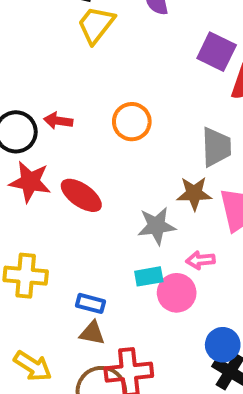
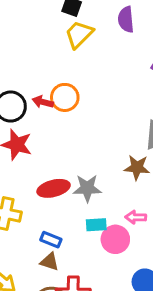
orange circle: (132, 122) -> (65, 97), moved
red ellipse: (81, 195) -> (54, 188), moved, turned -56
gray star: (156, 226) -> (87, 188), moved

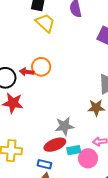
yellow trapezoid: (79, 34) -> (45, 23), turned 95
red ellipse: (54, 188) -> (55, 145), moved

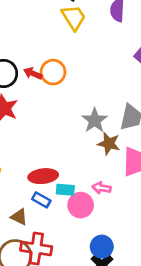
gray star: (64, 126) -> (95, 120), moved, turned 30
blue rectangle: (44, 164) -> (41, 200), moved

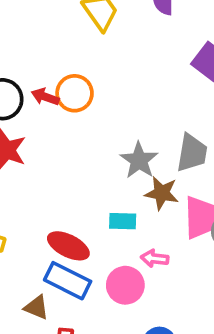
red ellipse: (43, 176) -> (68, 246), turned 36
cyan rectangle: (65, 190) -> (123, 221), moved
blue rectangle: (41, 200) -> (68, 281), size x1.6

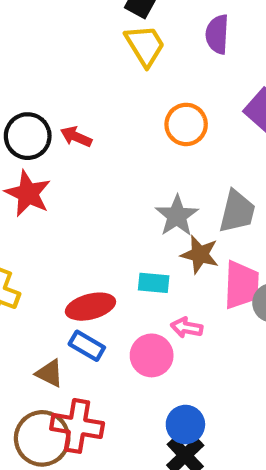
orange circle: (75, 93) -> (186, 124), moved
red ellipse: (68, 246) -> (90, 307), turned -45
blue rectangle: (68, 281) -> (87, 346), size x0.7

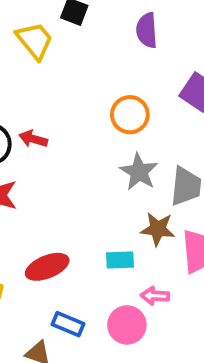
yellow trapezoid: (145, 45) -> (35, 41), moved
gray star: (177, 216) -> (139, 172), moved
red ellipse: (90, 307) -> (47, 267), moved

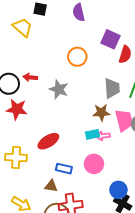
gray star: (139, 172) -> (59, 89), moved
cyan rectangle: (120, 260) -> (92, 134), moved
pink arrow: (155, 296) -> (103, 136), moved

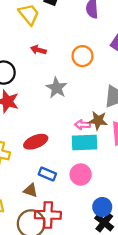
red arrow: (30, 77) -> (38, 50), moved
cyan rectangle: (92, 134) -> (84, 142), size x1.6
pink arrow: (103, 136) -> (82, 125), moved

